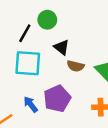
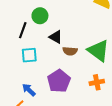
cyan square: (28, 63) -> (29, 55), size x0.7
blue arrow: (31, 104) -> (29, 90), moved

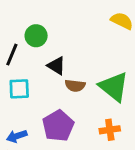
blue arrow: (29, 90) -> (17, 136), turned -64

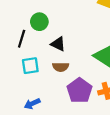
brown semicircle: (75, 86) -> (61, 67), moved
purple pentagon: (58, 126) -> (79, 90), moved

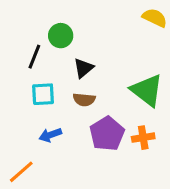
black triangle: (58, 44) -> (83, 68), turned 49
blue arrow: (32, 104) -> (50, 135), moved

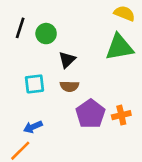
black line: (34, 57) -> (20, 28), moved
green triangle: (147, 90) -> (119, 47), moved, turned -44
blue arrow: (50, 135) -> (33, 127), moved

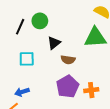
black line: (20, 28) -> (20, 27), moved
brown semicircle: (69, 86) -> (68, 60), moved

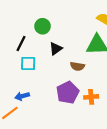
black line: (20, 27) -> (21, 44), moved
brown semicircle: (68, 60) -> (77, 66), moved

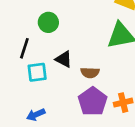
black triangle: (56, 49) -> (64, 59), moved, turned -48
brown semicircle: (77, 66) -> (90, 73), moved

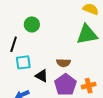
black triangle: (64, 59) -> (42, 76), moved

